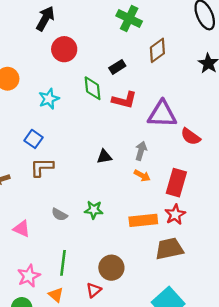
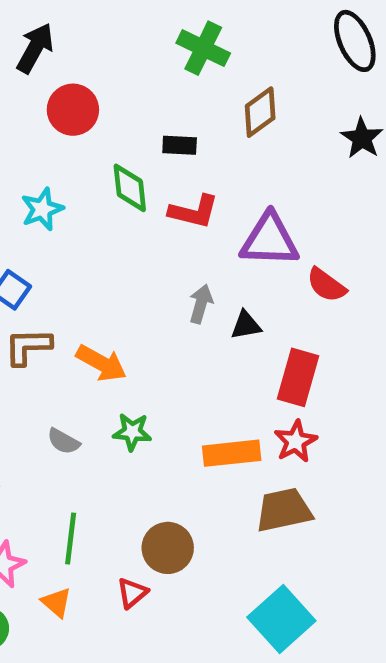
black rectangle: (117, 67) -> (180, 145), turned 35
gray arrow: (141, 151) -> (201, 304), moved
black triangle: (104, 157) -> (246, 325), moved
orange arrow: (142, 176) -> (101, 363), moved, size x1.5

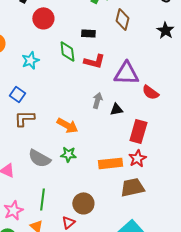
brown diamond: (260, 112) -> (122, 19), turned -40
orange arrow: (101, 363) -> (67, 125), moved
gray semicircle: (63, 441) -> (39, 158), size x1.6

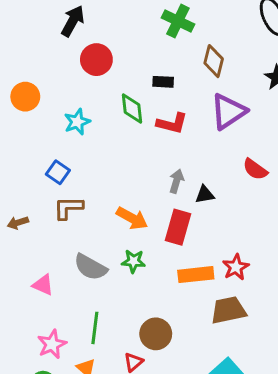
purple triangle: (126, 73) -> (228, 111), moved, turned -36
red rectangle: (138, 131) -> (178, 227), moved

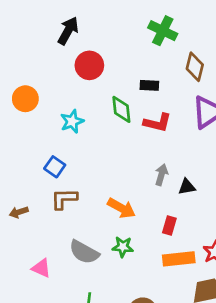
red rectangle: (178, 227) -> (169, 225), moved, size x0.6

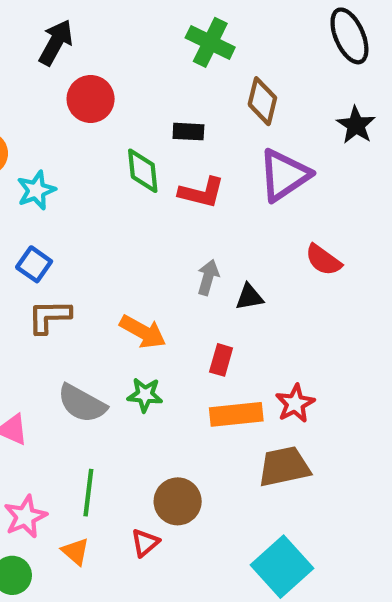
cyan star: (72, 121) -> (36, 190), moved

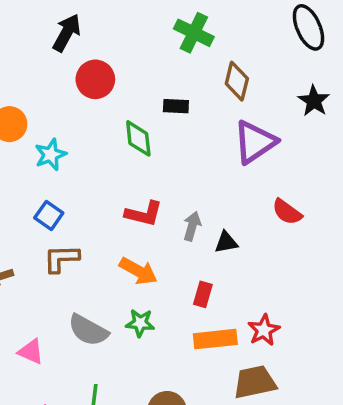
red L-shape: (202, 193) -> (144, 214), moved

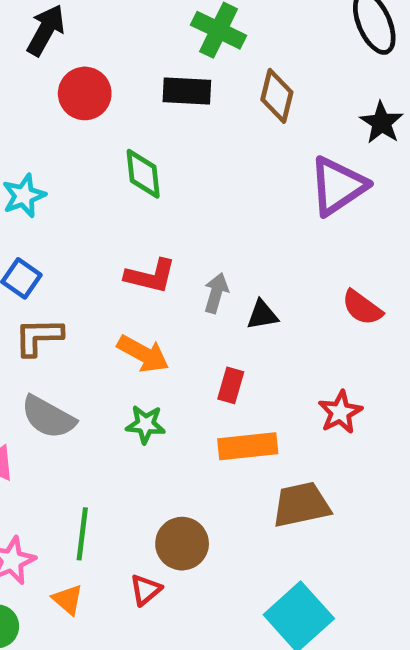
black rectangle: (176, 106) -> (187, 91), moved, size x1.4
purple triangle: (255, 142) -> (338, 186), moved
red semicircle: (287, 212) -> (362, 308), moved
gray semicircle: (88, 330) -> (48, 417), moved
red star: (264, 330) -> (340, 412), moved

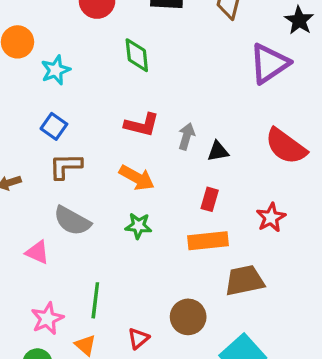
red semicircle: (362, 308) -> (286, 146), size x1.5
red rectangle: (231, 385) -> (210, 199), moved
brown circle: (182, 544) -> (188, 317), moved

